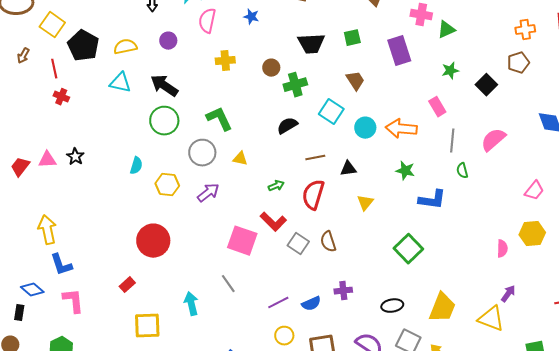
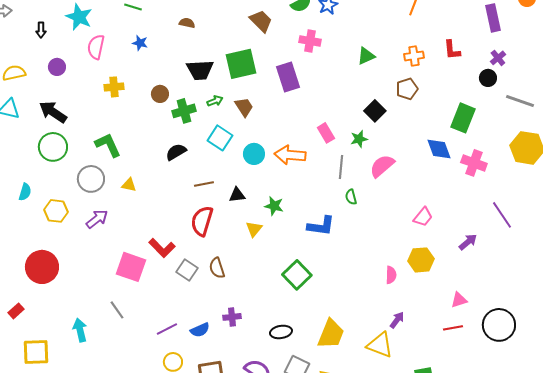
green triangle: (446, 30) -> (366, 56), moved
green square: (352, 38) -> (241, 64), size x1.8
green star: (450, 71) -> (359, 139), moved
green star: (405, 171) -> (274, 206), moved
green arrow: (276, 186) -> (215, 101), moved

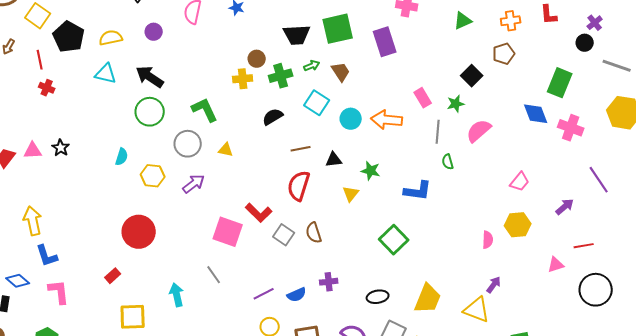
yellow cross: (114, 87) -> (243, 79), moved
red line: (453, 328) -> (584, 246), moved

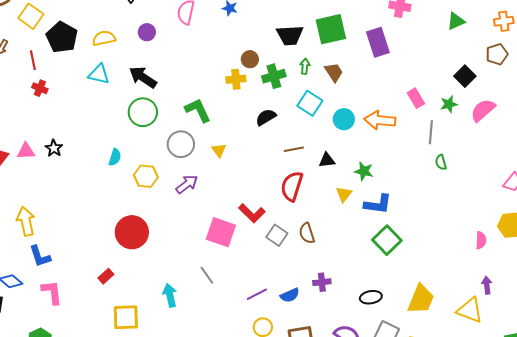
green arrow: (312, 66) -> (305, 66), turned -63
pink semicircle: (479, 131) -> (483, 110), moved
yellow triangle: (226, 150) -> (219, 150), turned 42
blue L-shape: (418, 191) -> (378, 204), moved
purple arrow: (494, 285) -> (487, 285), turned -42

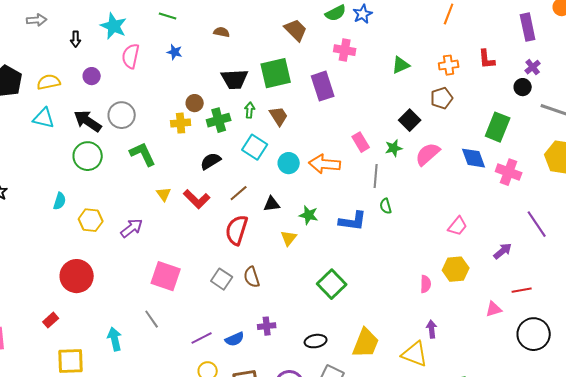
gray circle: (181, 144) -> (122, 115), moved
brown line: (294, 149) -> (239, 193), turned -30
blue L-shape: (378, 204) -> (353, 221), moved
red L-shape: (252, 213) -> (197, 199), moved

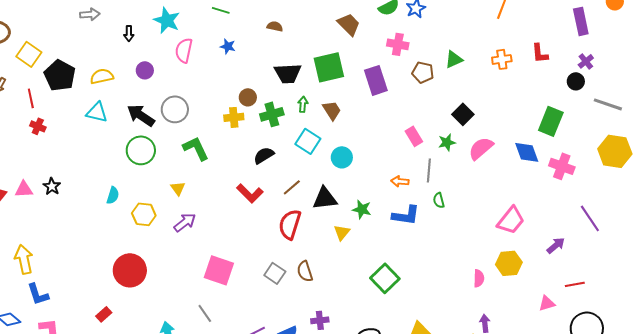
brown pentagon: (442, 98) -> (423, 72), moved, turned 30
orange arrow: (325, 164) -> (400, 181), moved, size x0.6
yellow triangle: (164, 194) -> (178, 188), moved
black triangle: (272, 204) -> (325, 198), size x1.5
pink trapezoid: (458, 226) -> (511, 220), size x1.4

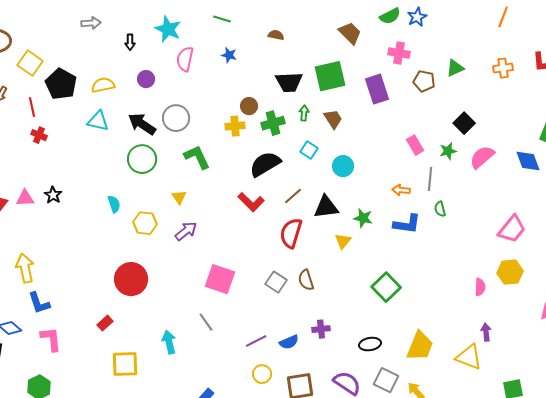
cyan square: (308, 141) -> (309, 150), size x0.7
black semicircle: (264, 155) -> (265, 164), size x1.5
cyan semicircle: (113, 195) -> (114, 204), turned -36

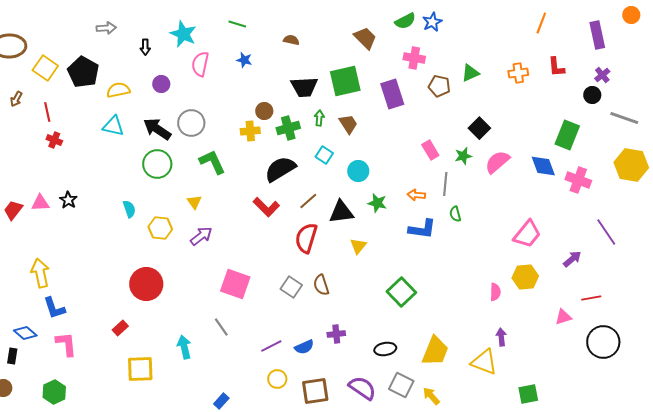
orange line: (503, 17) -> (541, 23), moved
black pentagon: (61, 84) -> (83, 72), moved
green star: (363, 218) -> (377, 203), moved

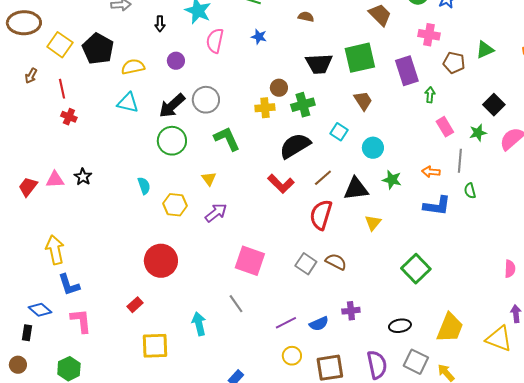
green arrow: (319, 118) -> (430, 95), moved
black arrow: (157, 129) -> (172, 106), turned -76
brown semicircle: (321, 285) -> (336, 262), turned 135
purple semicircle: (362, 388) -> (377, 365), turned 44

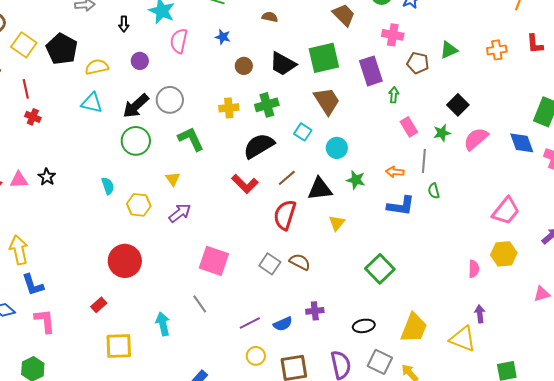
black trapezoid: (319, 64) -> (283, 64), turned 32
brown circle: (279, 88) -> (244, 66), moved
brown trapezoid: (363, 101) -> (327, 101), size x1.4

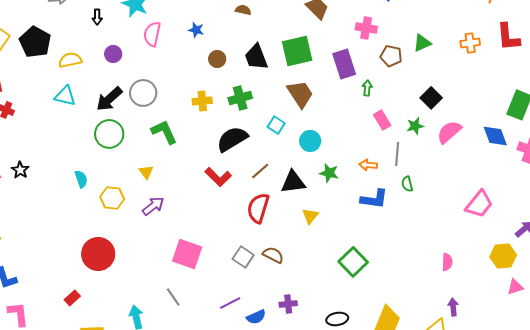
red L-shape: (535, 44) -> (508, 37), size x1.4
black trapezoid: (283, 64) -> (256, 57), turned 40
yellow hexagon: (504, 254) -> (503, 256), moved
purple line: (250, 323) -> (230, 303), moved

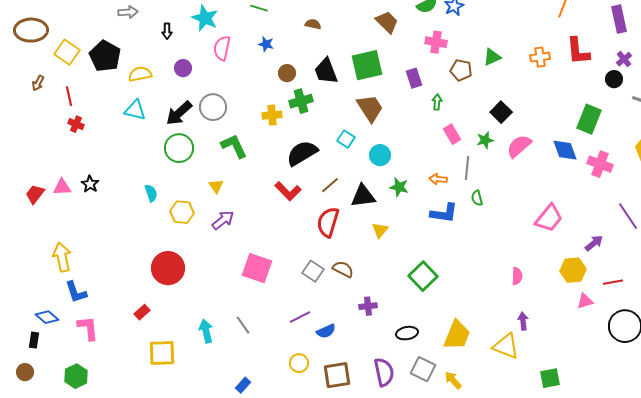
purple rectangle: (344, 64) -> (414, 78), size x0.7
green cross: (240, 98) -> (301, 101), moved
gray line: (173, 297) -> (243, 325), moved
purple cross: (288, 304) -> (368, 306), moved

